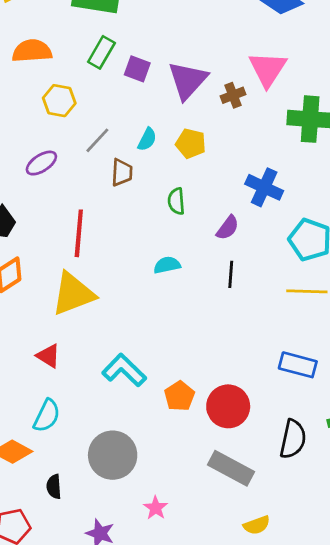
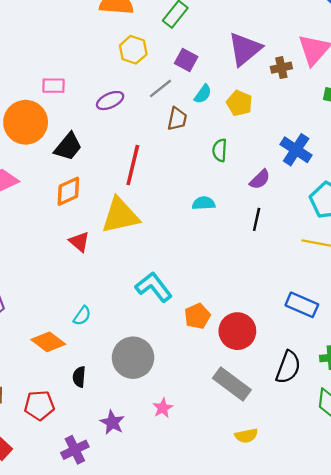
purple square: (137, 69) -> (186, 60), moved
red triangle: (48, 356) -> (79, 242), moved
cyan semicircle: (47, 416) -> (82, 316), size x0.7

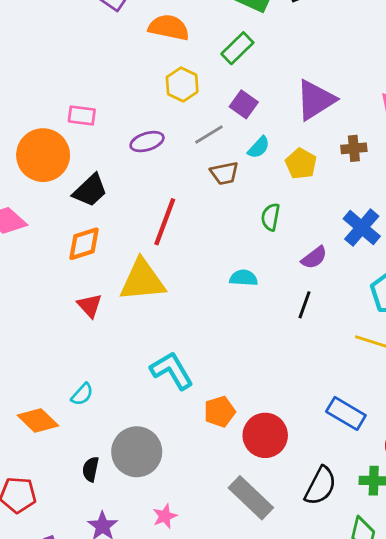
brown cross: (281, 68) -> (354, 148), moved
brown trapezoid: (177, 119) -> (224, 173), turned 60
black semicircle: (79, 377) -> (91, 469), moved

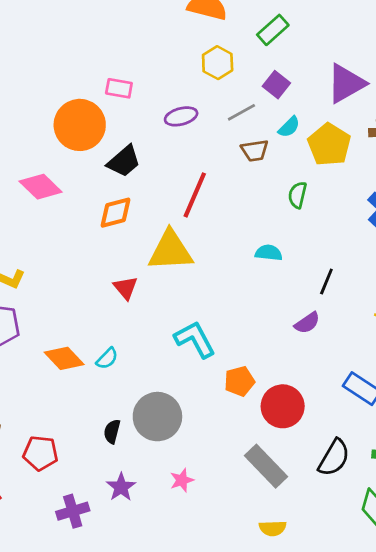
yellow pentagon: (301, 164) -> (329, 145), size x1.4
purple semicircle: (314, 258) -> (307, 323), moved
red triangle: (90, 306) -> (126, 288), moved
orange diamond: (38, 420) -> (64, 358), moved

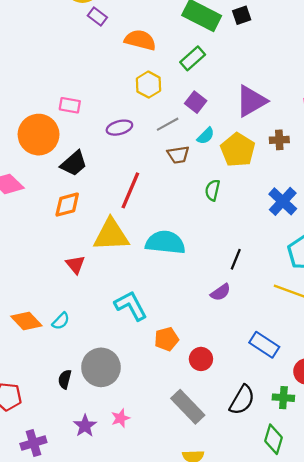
cyan semicircle: (269, 253) -> (165, 242), moved, size x1.8
red circle: (283, 406) -> (201, 359), size x0.7
purple star: (121, 487) -> (85, 426), moved

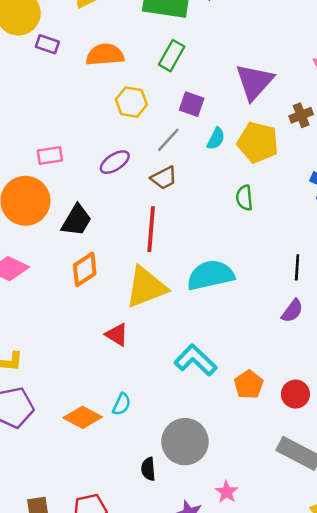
brown trapezoid: (178, 155) -> (164, 178), moved

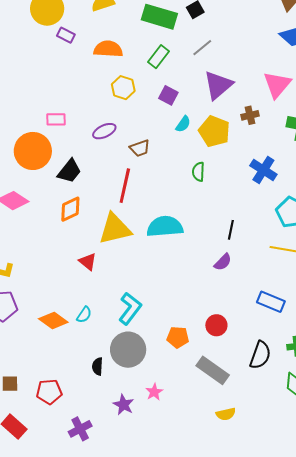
gray line: (168, 140) -> (202, 48), moved
cyan L-shape: (195, 360) -> (130, 309), moved, turned 76
orange pentagon: (249, 385) -> (178, 337), moved, turned 30

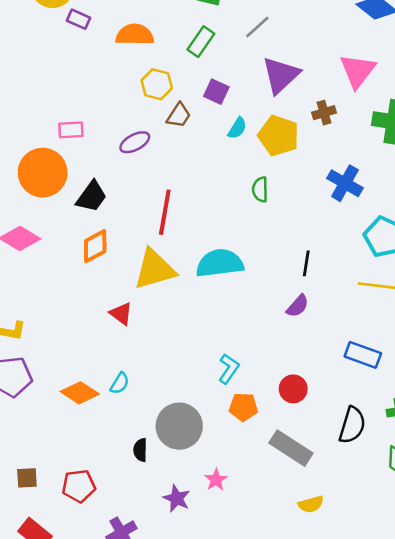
brown trapezoid: (140, 148) -> (179, 115), moved, turned -35
cyan L-shape: (130, 309) -> (229, 369), moved, size x0.7

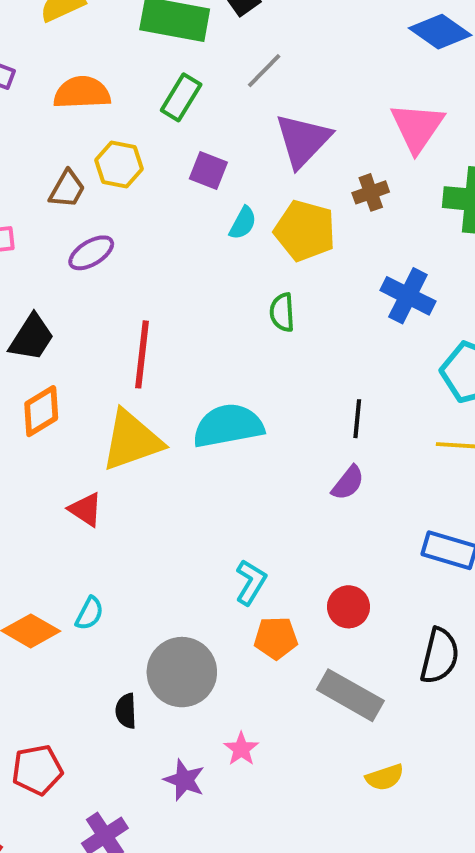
brown trapezoid: (179, 115) -> (67, 189), moved

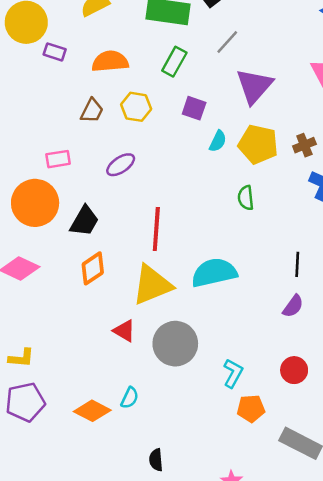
brown trapezoid: (67, 189) -> (92, 111), moved
brown cross: (371, 192) -> (304, 145), moved
red circle: (348, 607) -> (294, 370), moved
gray circle: (182, 672) -> (175, 344), moved

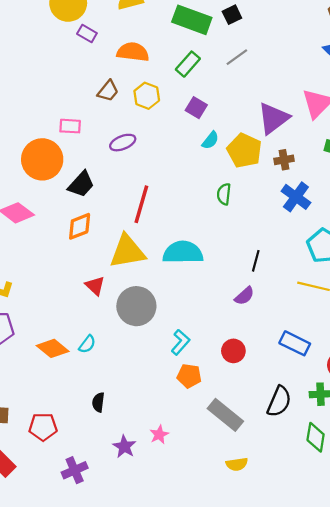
purple triangle: (254, 86) -> (273, 118), moved

